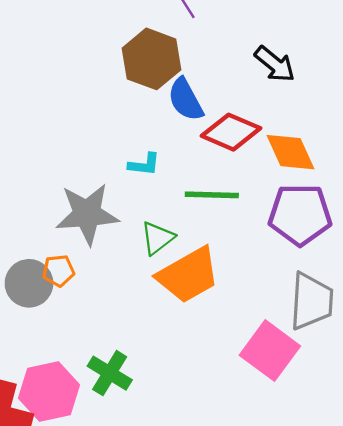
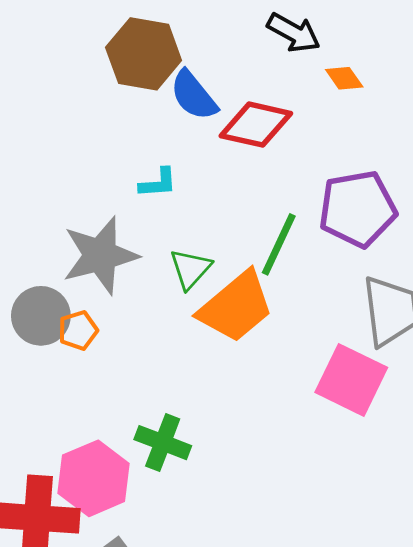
orange diamond: (290, 152) -> (344, 78), moved, size x0.6
green line: (212, 195) -> (279, 244), moved, turned -56
gray circle: (29, 283) -> (41, 316), moved

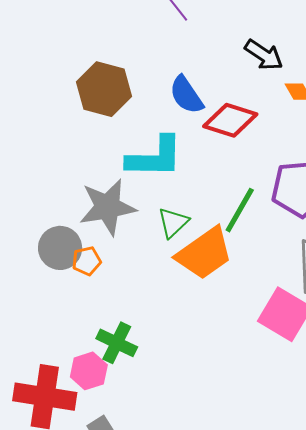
brown hexagon: (144, 54) -> (104, 89), moved
cyan L-shape: (158, 183) -> (155, 157), size x2.0
green cross: (163, 443) -> (117, 343), moved
pink hexagon: (94, 478) -> (89, 371), size x0.7

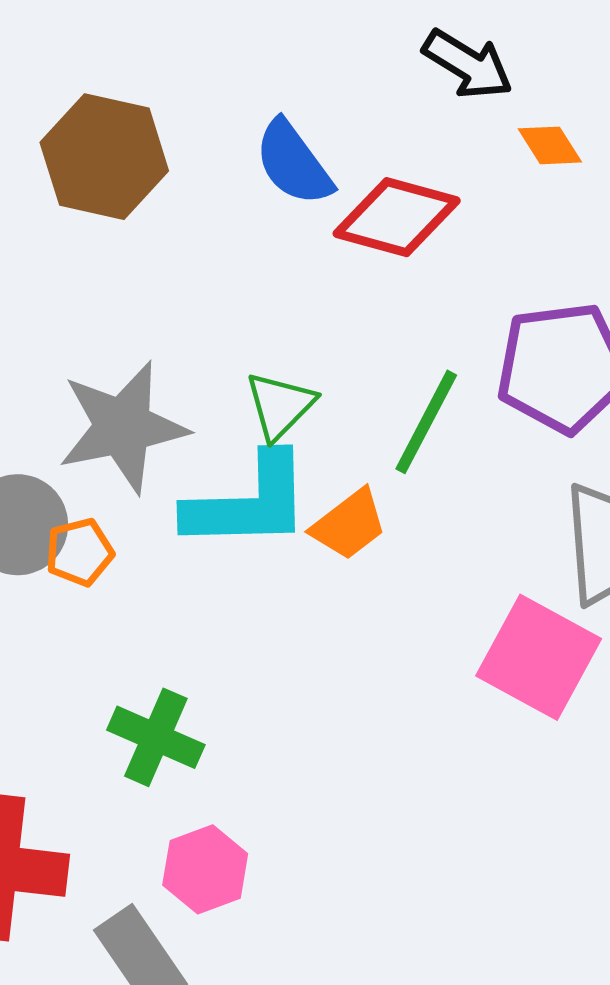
cyan L-shape: (155, 157) -> (248, 502), moved
green triangle: (173, 223) -> (280, 406), moved
orange trapezoid: (204, 253) -> (349, 525), size x0.6
pink hexagon: (89, 371) -> (205, 869), moved

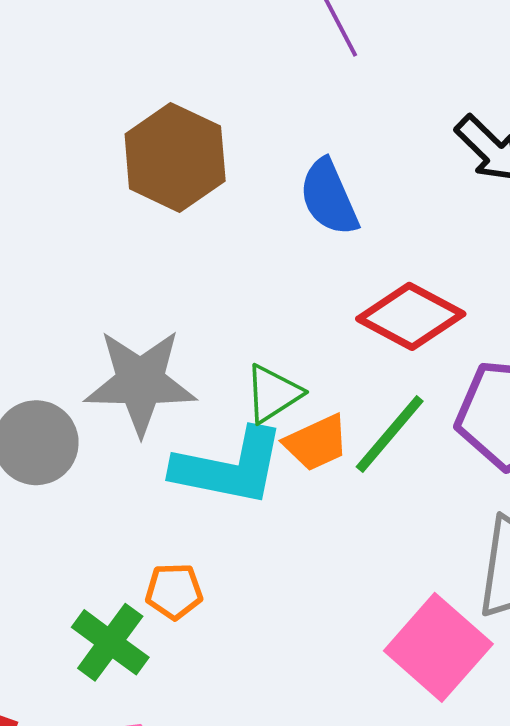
red diamond: (397, 217) -> (411, 316), moved
orange trapezoid: (349, 525) -> (316, 443), moved
orange pentagon: (79, 552) -> (174, 591), moved

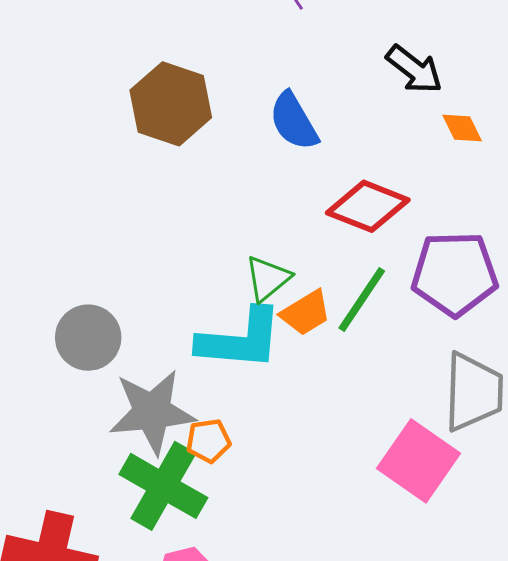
gray star: (140, 382) -> (152, 412), moved
green cross: (110, 642) -> (163, 486), size x1.4

